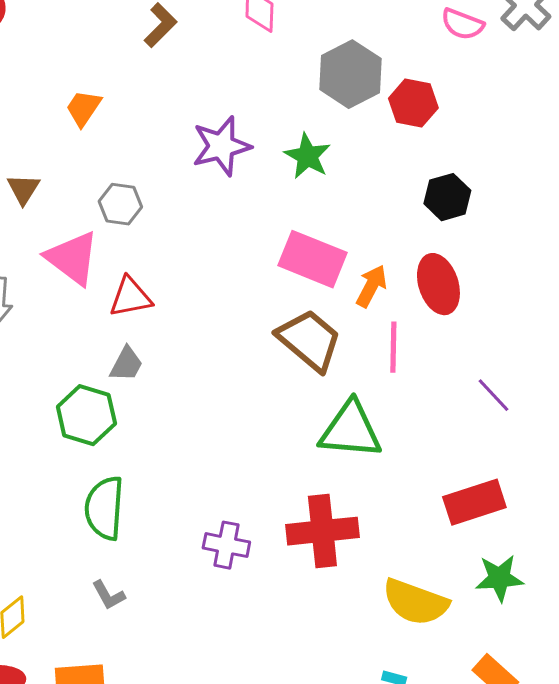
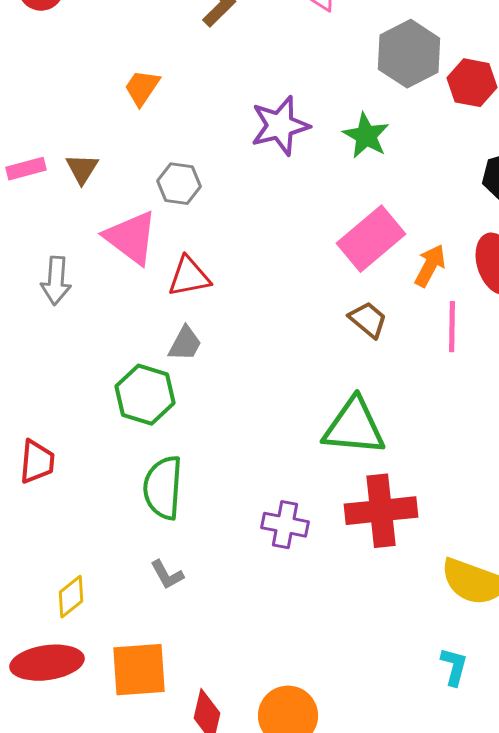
pink rectangle: (312, 259) -> (371, 239), turned -62
brown trapezoid: (309, 340) -> (368, 320), size x0.6
green triangle: (350, 430) -> (354, 427), moved

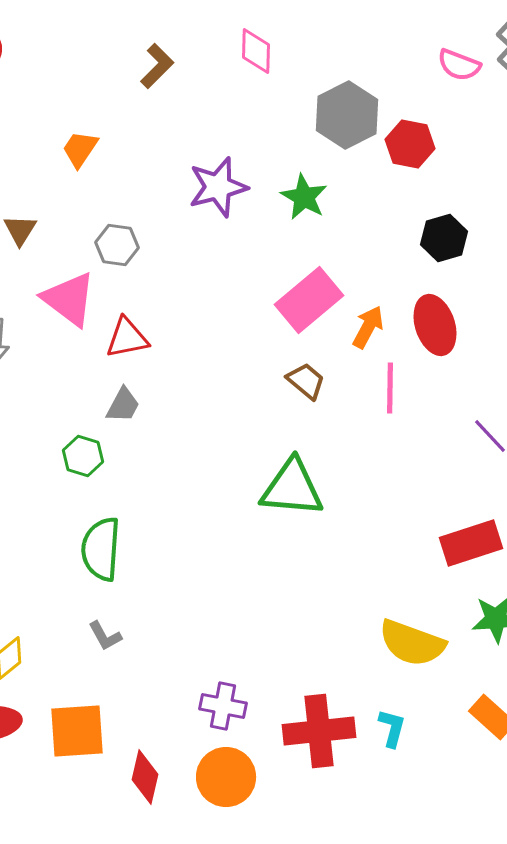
green hexagon: (145, 395) -> (83, 456), size x0.7
red cross: (381, 511) -> (319, 731), moved
purple cross: (285, 525) -> (223, 706), moved

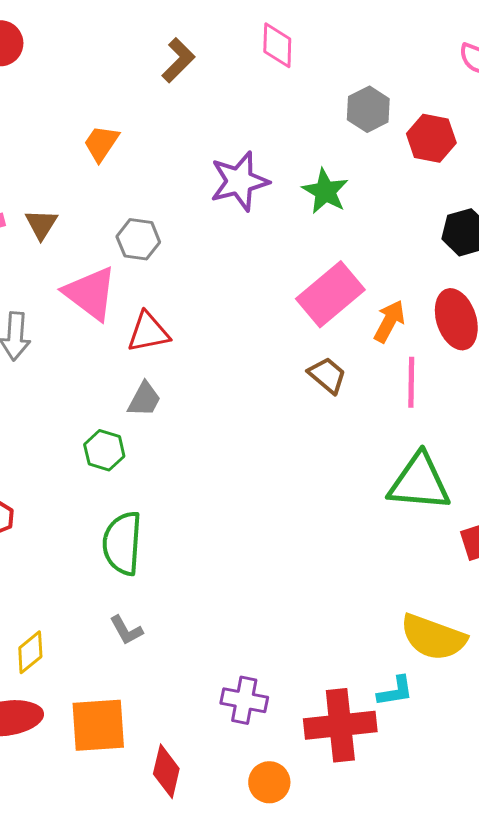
gray hexagon: (347, 115) -> (368, 109), size x0.7
green triangle: (292, 488) -> (419, 482), moved
cyan L-shape: (392, 728) -> (395, 691), moved, turned 66
orange circle: (226, 777) -> (269, 782), moved, size x0.7

